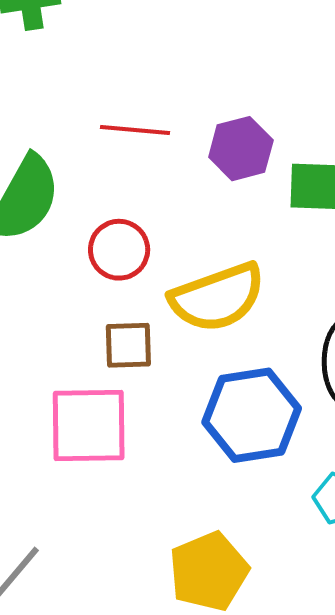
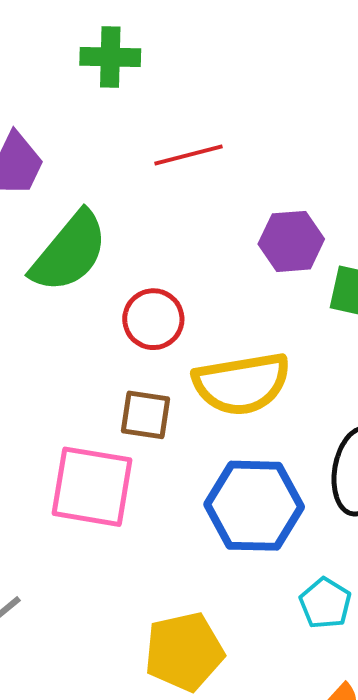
red line: (135, 130) -> (188, 155), moved, turned -30

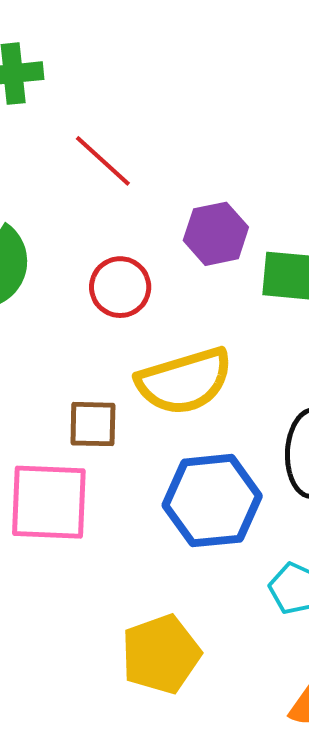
red line: (188, 155) -> (103, 161), turned 64
red circle: (153, 319) -> (120, 287), moved

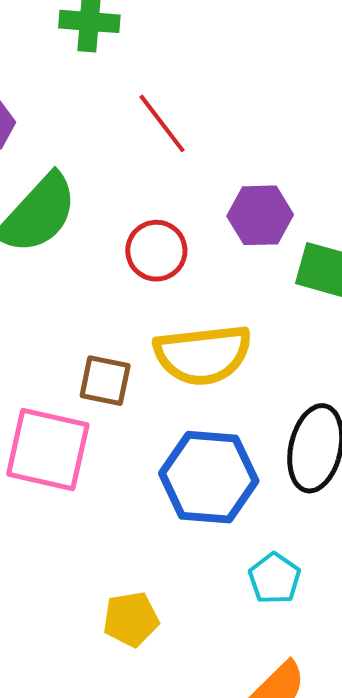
yellow pentagon: (161, 654) -> (131, 619), size x0.7

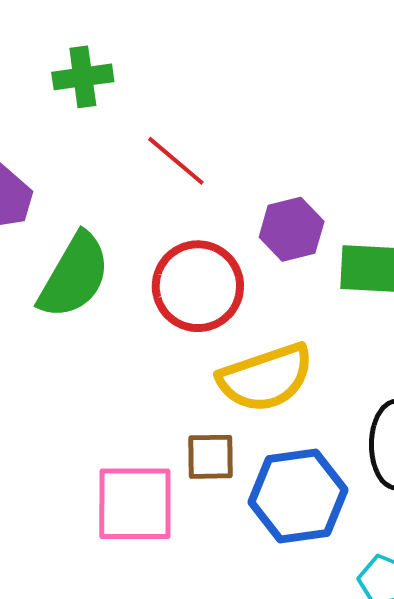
red circle: (156, 251) -> (198, 286), size x1.5
brown square: (105, 381) -> (210, 457), moved

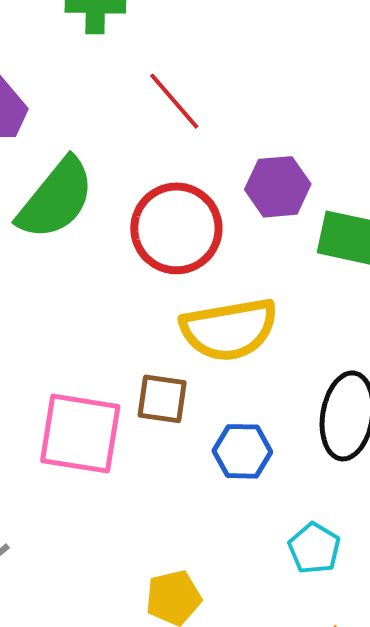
blue hexagon: (298, 496) -> (242, 451), size x0.6

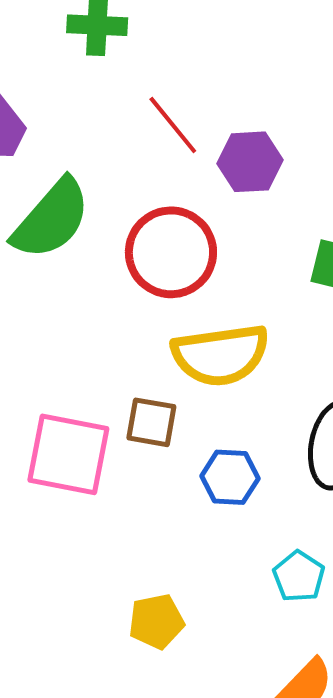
purple hexagon: (278, 187) -> (250, 162), moved

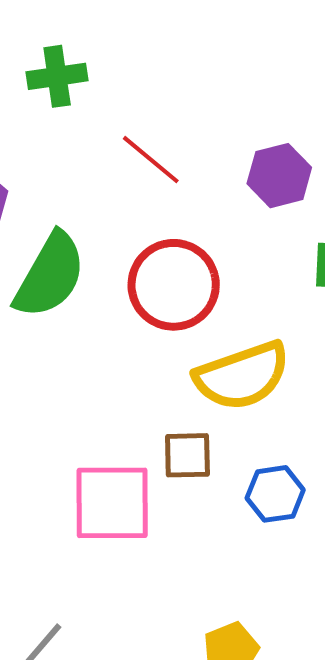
purple hexagon: (250, 162) -> (279, 176), moved

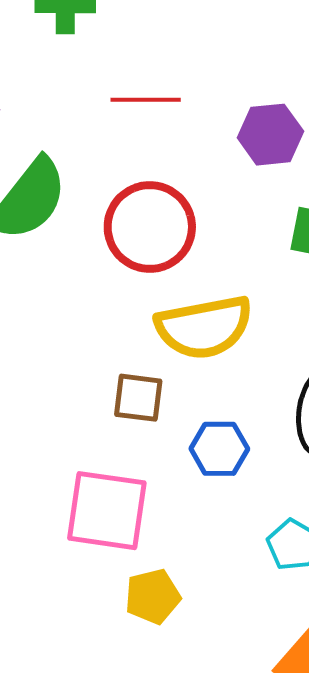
red line: (151, 160) -> (146, 100), turned -48
pink square: (112, 503) -> (107, 511), moved

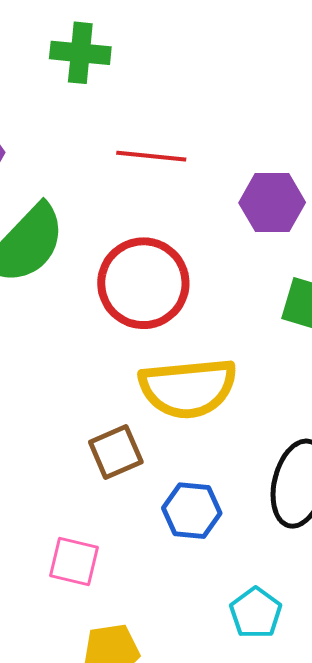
brown square: (138, 398) -> (116, 452), turned -36
pink square: (107, 511) -> (74, 561), size x0.6

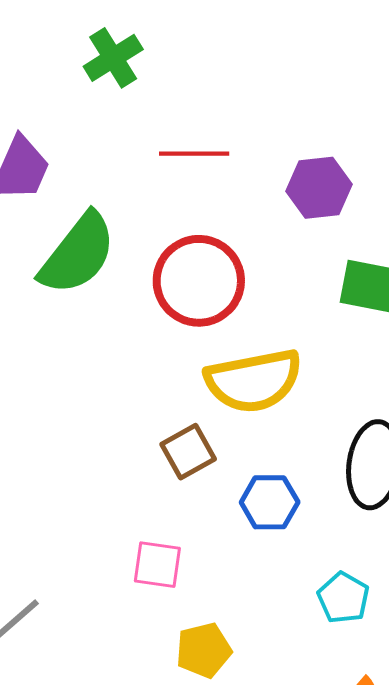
green cross: (80, 53) -> (113, 58), turned -32

